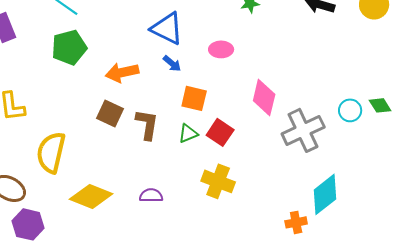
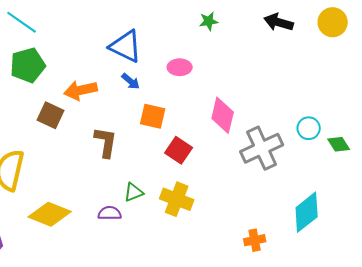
green diamond: (380, 105) -> (339, 144), moved
brown square: (110, 113) -> (51, 115), moved
green triangle: (188, 133) -> (134, 192), moved
cyan diamond: (325, 194) -> (307, 212), moved

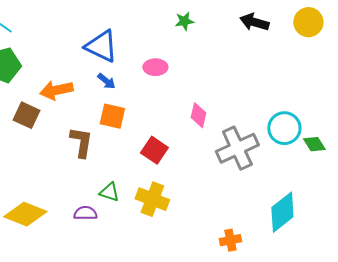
pink diamond: (223, 115) -> (198, 115), size x0.7
orange square: (153, 116) -> (112, 116), moved
cyan circle: (309, 128) -> (284, 128), size x1.4
green triangle: (134, 192) -> (109, 192), turned 40

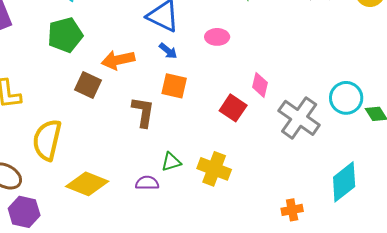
gray cross: (237, 148) -> (299, 118), turned -30
red square: (154, 150) -> (233, 108), moved
green triangle: (109, 192) -> (171, 162), turned -35

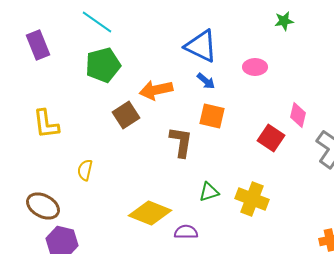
brown square: (88, 85) -> (126, 115), turned 32
yellow semicircle: (47, 140) -> (85, 170), size x0.5
purple semicircle: (147, 183) -> (186, 232), moved
yellow diamond: (87, 184) -> (150, 213), moved

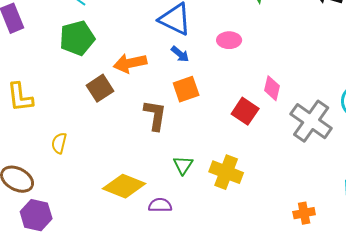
orange square: (212, 116) -> (186, 89), turned -32
green triangle: (209, 192) -> (183, 165), turned -40

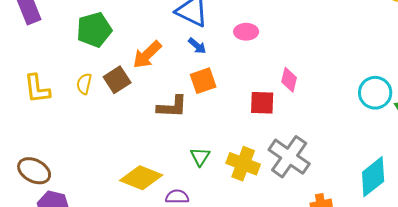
orange arrow: (130, 63) -> (147, 55), turned -32
red square: (245, 111) -> (262, 103), turned -32
brown L-shape: (155, 115) -> (172, 107), turned 84
gray cross: (311, 121) -> (289, 157), moved
yellow semicircle: (59, 143) -> (84, 84), moved

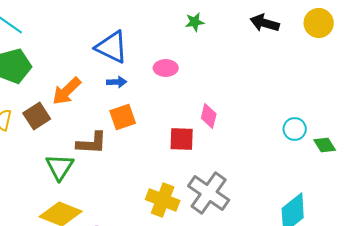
blue arrow: (197, 46) -> (117, 82), turned -42
cyan circle: (375, 93) -> (295, 129), size x0.7
green triangle: (200, 157) -> (60, 167), moved, size x1.4

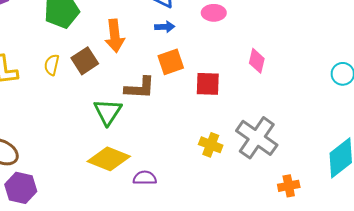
orange arrow: (67, 91) -> (115, 36), turned -52
red square: (182, 139) -> (208, 84), moved
yellow cross: (163, 200) -> (211, 145), size x0.7

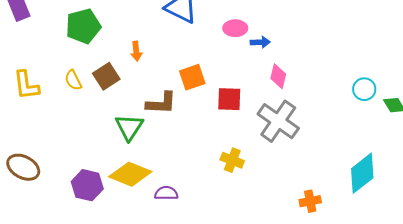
blue arrow: (165, 27) -> (260, 42), moved
orange arrow: (115, 36) -> (136, 51), size x0.6
yellow semicircle: (52, 65) -> (73, 80), turned -40
gray cross: (257, 138) -> (278, 121), moved
purple hexagon: (21, 188) -> (87, 185), moved

